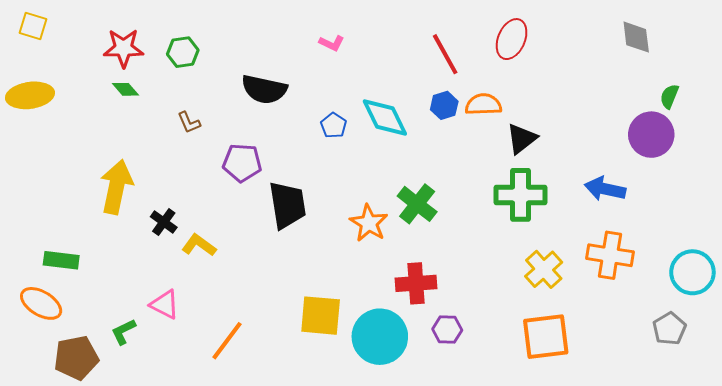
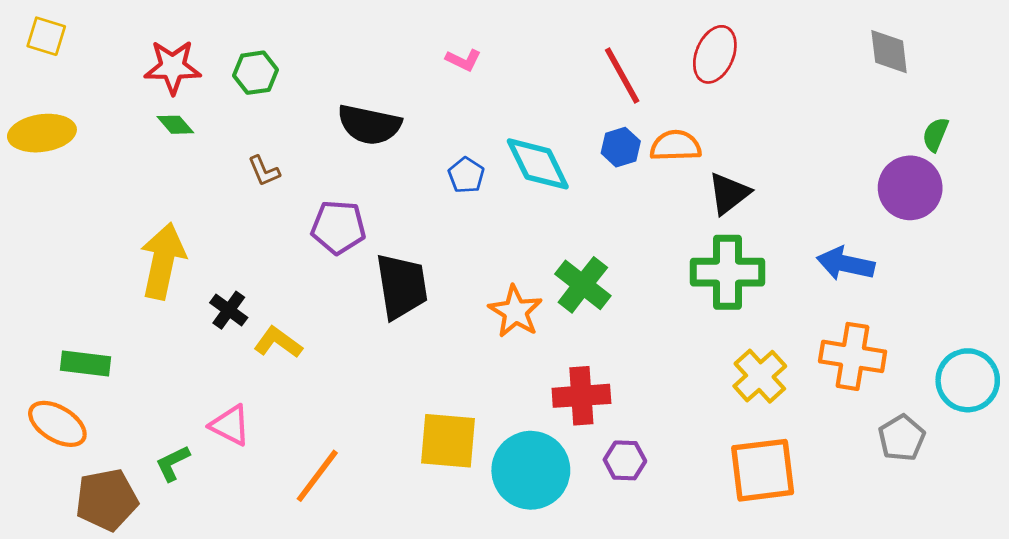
gray pentagon: (669, 329) -> (902, 438), moved

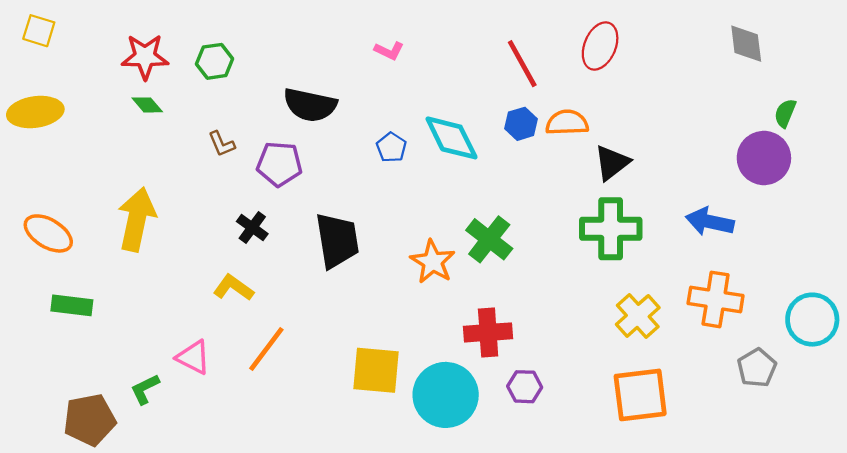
purple pentagon: (338, 227) -> (279, 164), moved
black cross: (229, 310) -> (252, 228), moved
orange ellipse: (57, 424) -> (48, 233), moved
orange line: (317, 476) -> (266, 349), moved

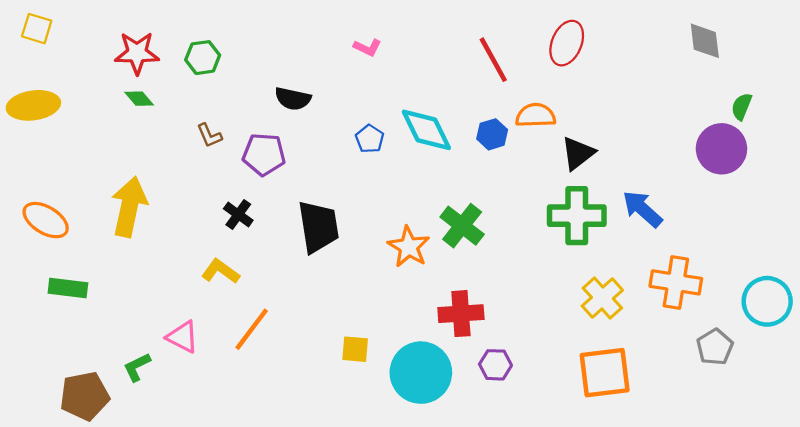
black semicircle: (310, 105) -> (293, 99), size x0.7
blue hexagon: (521, 124) -> (492, 134), moved
blue arrow: (710, 222) -> (642, 209), moved, turned 30
yellow square: (376, 370) -> (355, 349), size x0.6

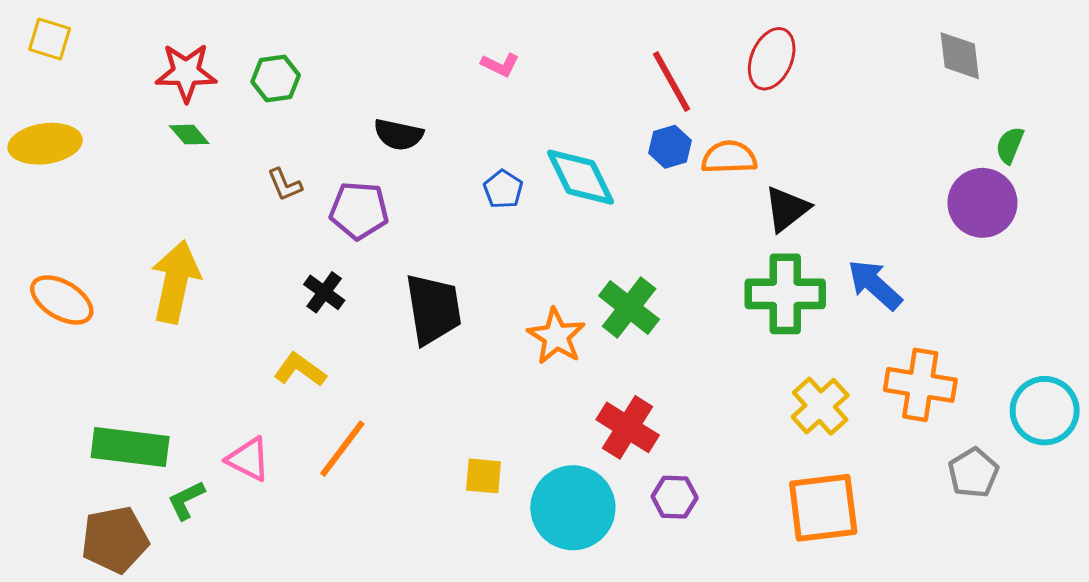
blue hexagon: (492, 134) -> (670, 147), moved
green rectangle: (68, 288) -> (130, 447), moved, size x1.4
red cross: (461, 314) -> (628, 427), turned 36

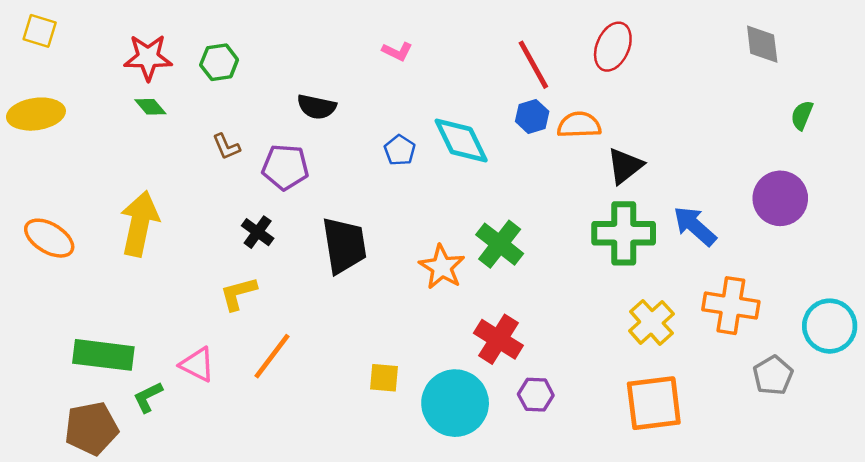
purple circle: (982, 203) -> (780, 198), moved
yellow L-shape: (300, 370) -> (238, 293), turned -51

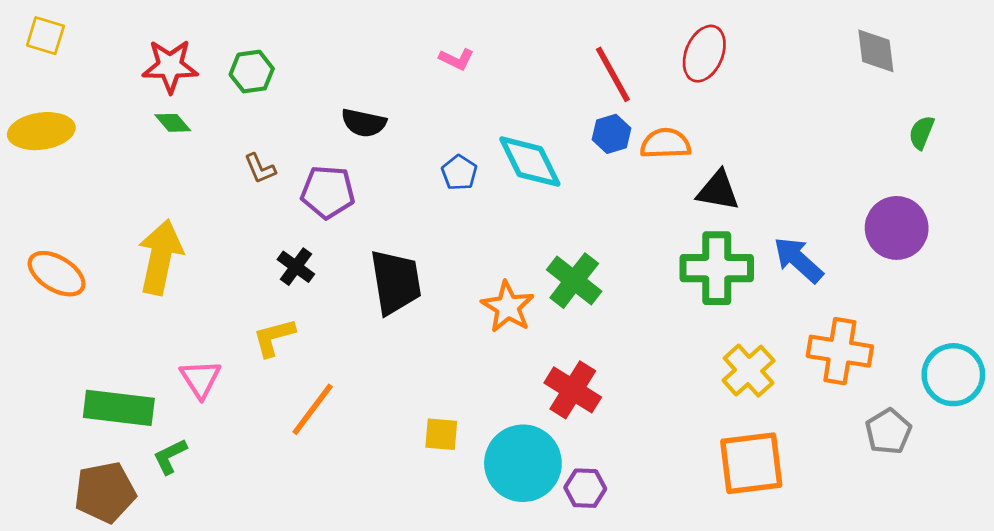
black triangle: (625, 166) -> (718, 191), turned 48
pink triangle: (197, 365) -> (200, 379), moved, turned 30
purple hexagon: (536, 395) -> (585, 488), moved

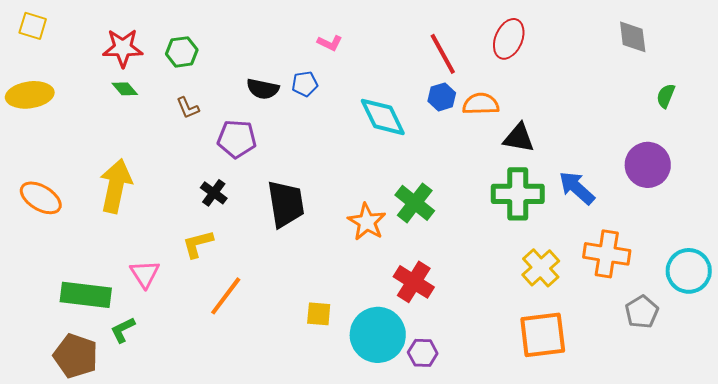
brown L-shape: (260, 168) -> (188, 108), moved
blue pentagon: (459, 173) -> (305, 84), moved, turned 30
brown pentagon: (105, 492) -> (76, 356), turned 30

